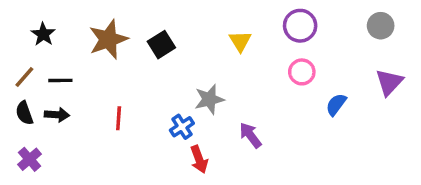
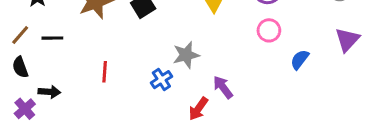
black arrow: (57, 115) -> (49, 92), moved
red arrow: (199, 159) -> (198, 109), moved, turned 55

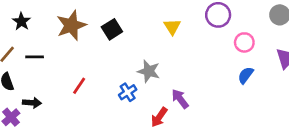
pink circle: (269, 30) -> (244, 42), moved
gray star: (186, 55) -> (149, 71), turned 30
red line: (105, 72) -> (79, 86), turned 30

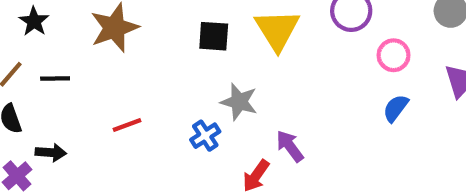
yellow triangle: (172, 27) -> (277, 30), size x1.6
black square: (112, 29) -> (214, 36), moved, turned 36
red line: (79, 86) -> (127, 125), turned 36

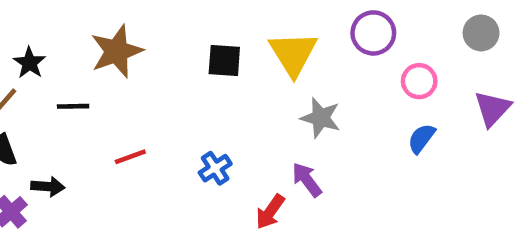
black star: (34, 21) -> (29, 63), moved
black line: (55, 79) -> (73, 106), moved
gray star: (239, 102) -> (321, 118), moved

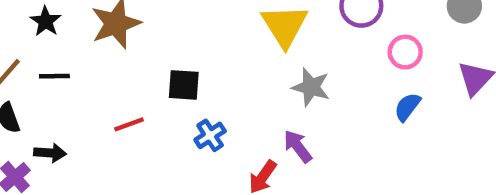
black square: (224, 60) -> (184, 85), moved
black star: (29, 63) -> (46, 21), moved
black line: (73, 106) -> (54, 76), moved

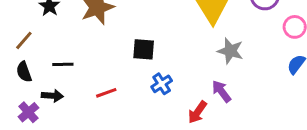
black line: (54, 76) -> (63, 64), moved
red line: (129, 124) -> (106, 93), moved

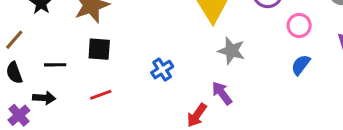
black square: (144, 49) -> (99, 49), moved
blue cross: (162, 84) -> (162, 70), moved

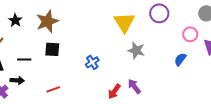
pink circle: (299, 25) -> (190, 34), moved
purple arrow: (222, 93) -> (134, 86), moved
red line: (101, 95) -> (53, 89), moved

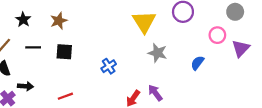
brown star: (47, 21) -> (59, 21), size x0.7
black line: (24, 59) -> (33, 47), moved
blue semicircle: (180, 59) -> (197, 63), moved

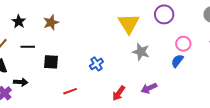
pink circle: (217, 35) -> (183, 44), moved
black square: (64, 52) -> (51, 62), moved
purple arrow: (155, 93) -> (149, 88), moved, turned -77
red line: (65, 96) -> (70, 91), moved

